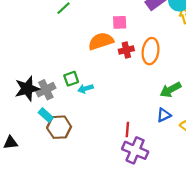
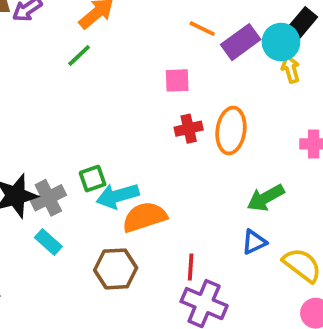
orange semicircle: (101, 41) -> (144, 217), moved
cyan arrow: (85, 89) -> (118, 196), size x1.5
brown hexagon: (59, 127) -> (116, 269), moved

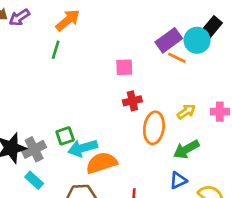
orange line: (202, 29) -> (177, 58), moved
green line: (79, 56) -> (56, 50), turned -30
yellow arrow: (291, 69) -> (186, 112), moved, turned 72
orange ellipse: (231, 130) -> (154, 128), moved

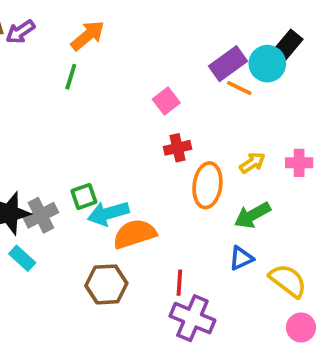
pink square: (124, 67) -> (166, 101), turned -36
cyan rectangle: (34, 180) -> (22, 258), moved

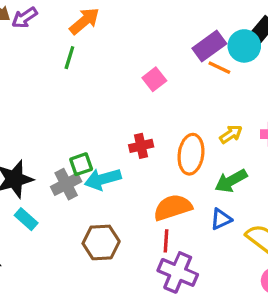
red cross: (178, 148) -> (141, 146), moved
gray cross: (41, 215) -> (66, 184), moved
orange semicircle: (134, 234) -> (173, 207), moved

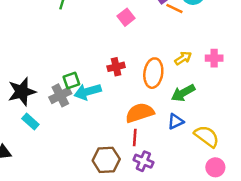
brown hexagon: (101, 242) -> (106, 160), moved
purple cross: (178, 272) -> (143, 161), size x0.7

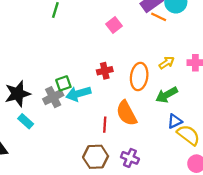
orange semicircle: (140, 113) -> (127, 113), turned -100
blue triangle: (176, 121) -> (175, 121), moved
red line: (135, 138) -> (105, 125), moved

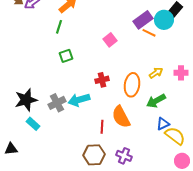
green square: (63, 83) -> (66, 56), moved

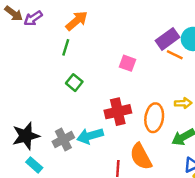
pink square: (110, 40) -> (128, 63), turned -32
green square: (66, 56) -> (74, 83), turned -32
yellow arrow: (156, 73) -> (183, 103), turned 32
red cross: (102, 80) -> (118, 112), size x1.5

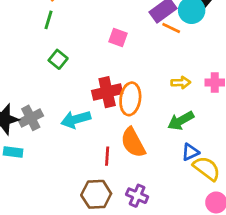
orange ellipse: (154, 118) -> (130, 99), moved
gray cross: (63, 140) -> (31, 118), moved
cyan rectangle: (34, 165) -> (13, 152), turned -35

